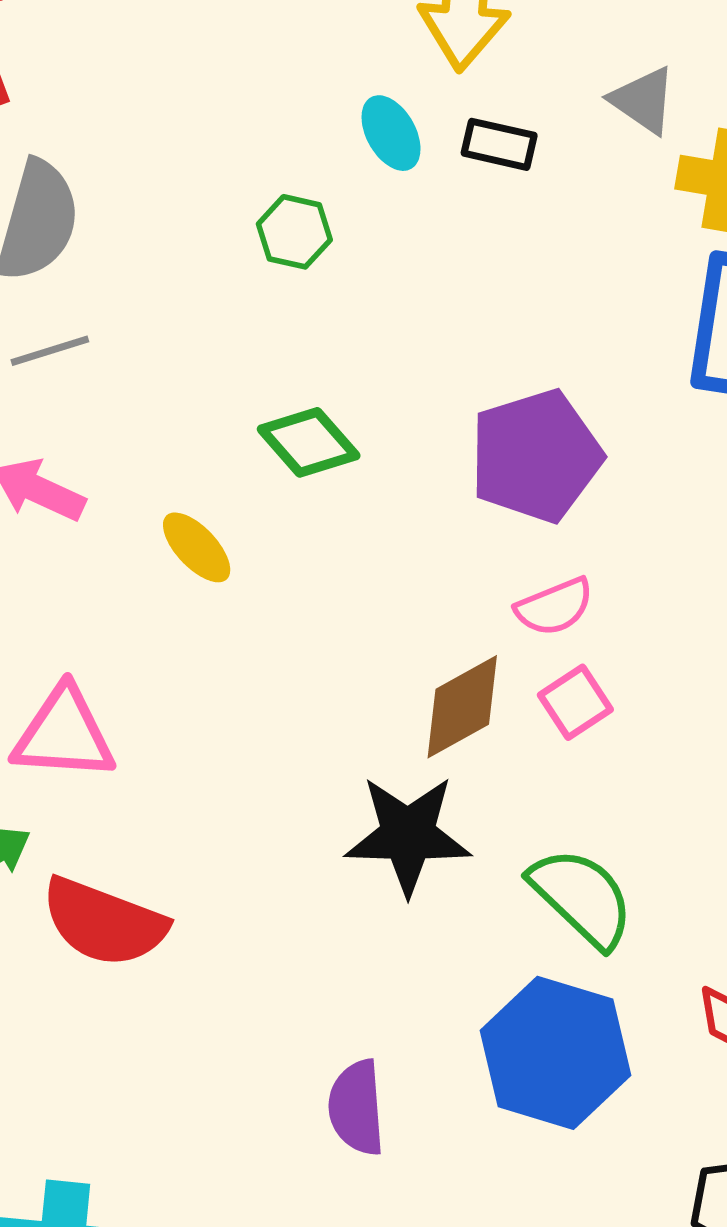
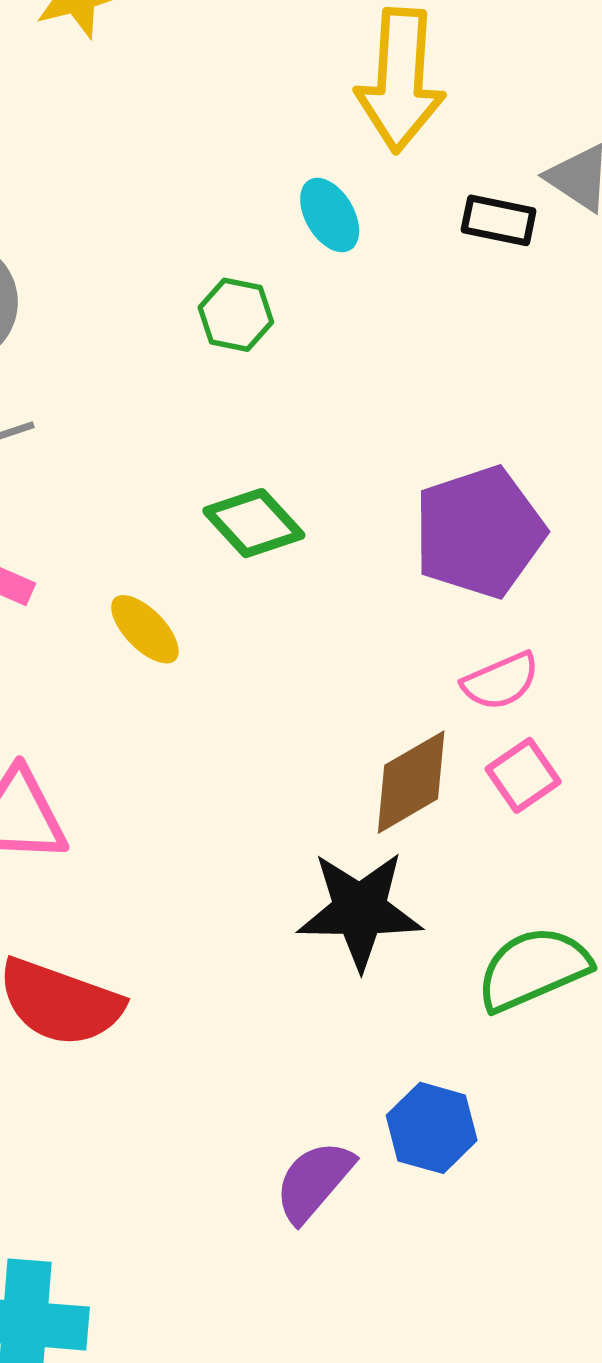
black rectangle: (499, 144) -> (499, 220), moved
green semicircle: (582, 897) -> (533, 969), turned -66
blue hexagon: (555, 1053) -> (432, 1128), moved, size x0.6
purple semicircle: (356, 1108) -> (314, 1181), turned 46

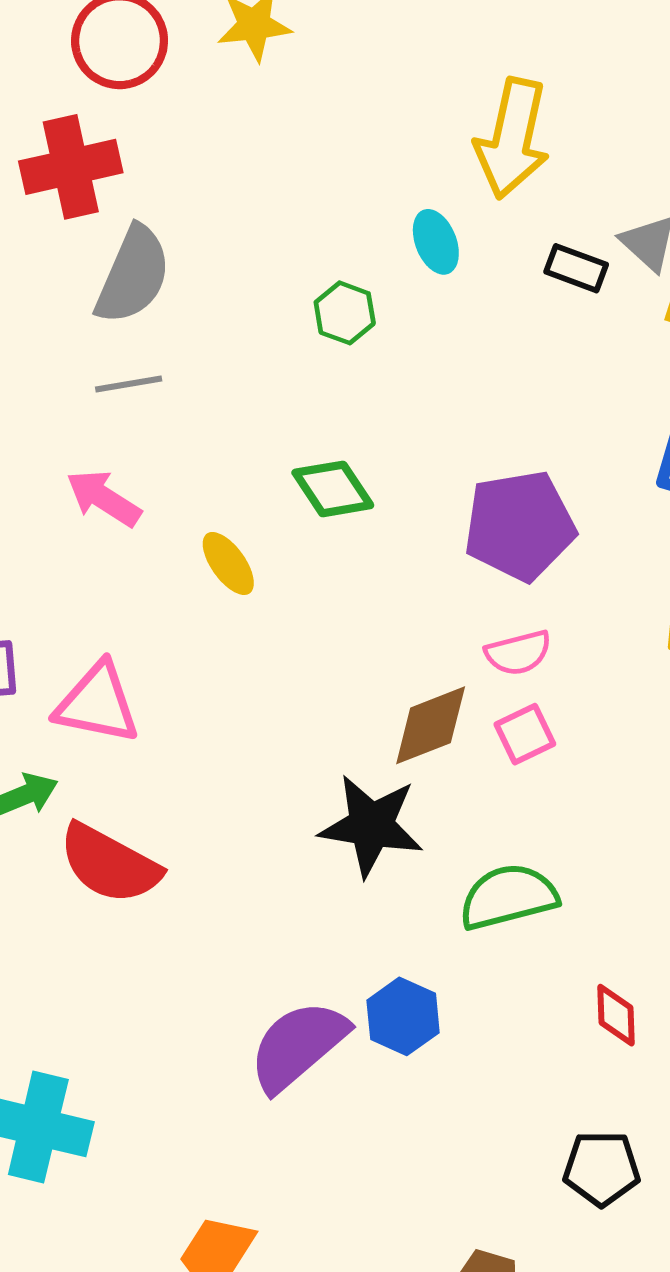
purple semicircle: (314, 1181) -> (298, 1046), size x1.4

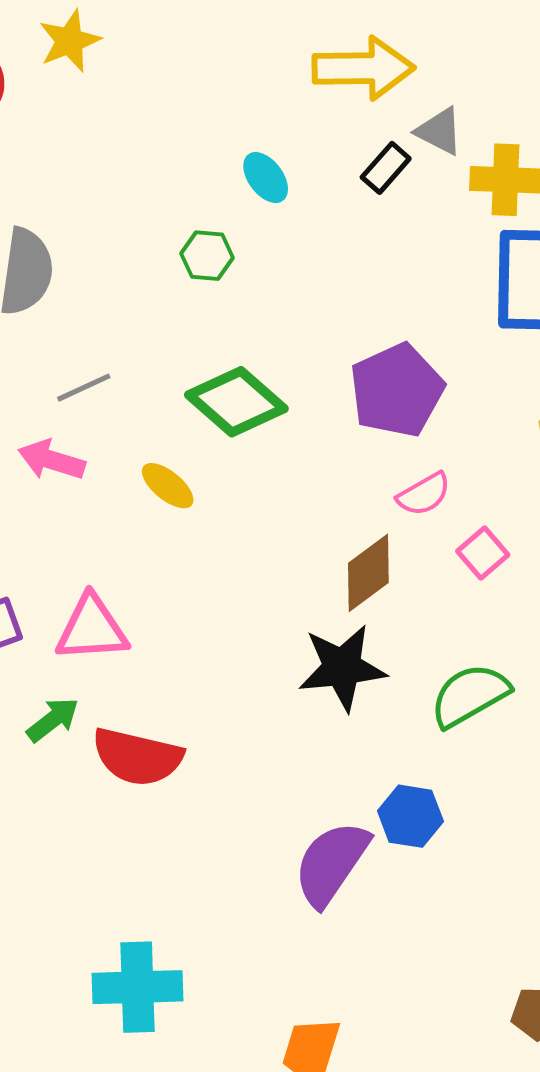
yellow arrow: (512, 138) -> (363, 68), moved, turned -88
black rectangle: (576, 268) -> (386, 168), turned -54
gray line: (129, 384) -> (84, 388), moved
green diamond: (333, 489) -> (236, 402), size x1.4
pink square: (525, 734) -> (483, 553), moved

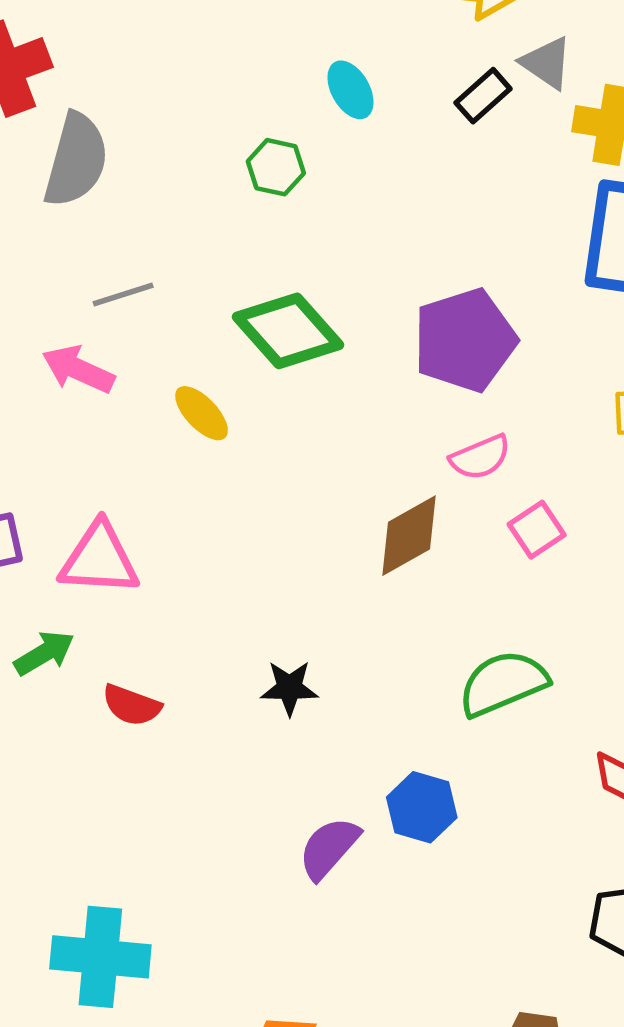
black star: (342, 668) -> (289, 688), moved, size x0.6
red semicircle: (137, 757) -> (132, 705), size x0.6
purple semicircle: (331, 863) -> (329, 848), size x0.7

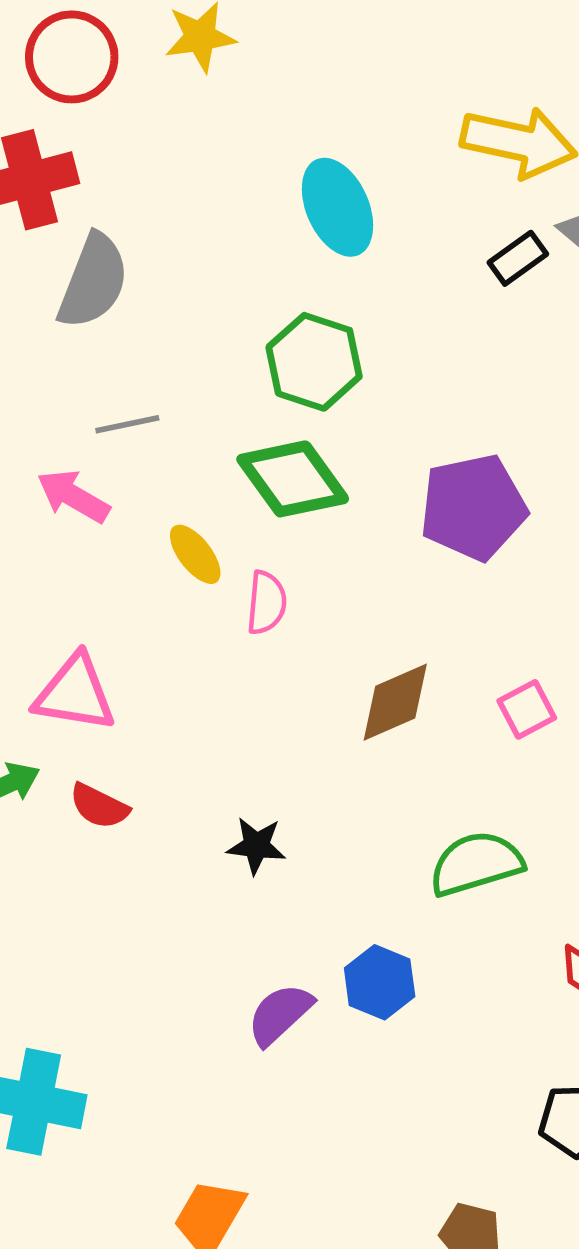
cyan ellipse: (350, 90) -> (338, 207), moved, size x1.6
green hexagon: (276, 167) -> (314, 362), moved, size x1.6
pink semicircle: (480, 457) -> (266, 603), moved, turned -68
red semicircle: (132, 705) -> (99, 806), moved

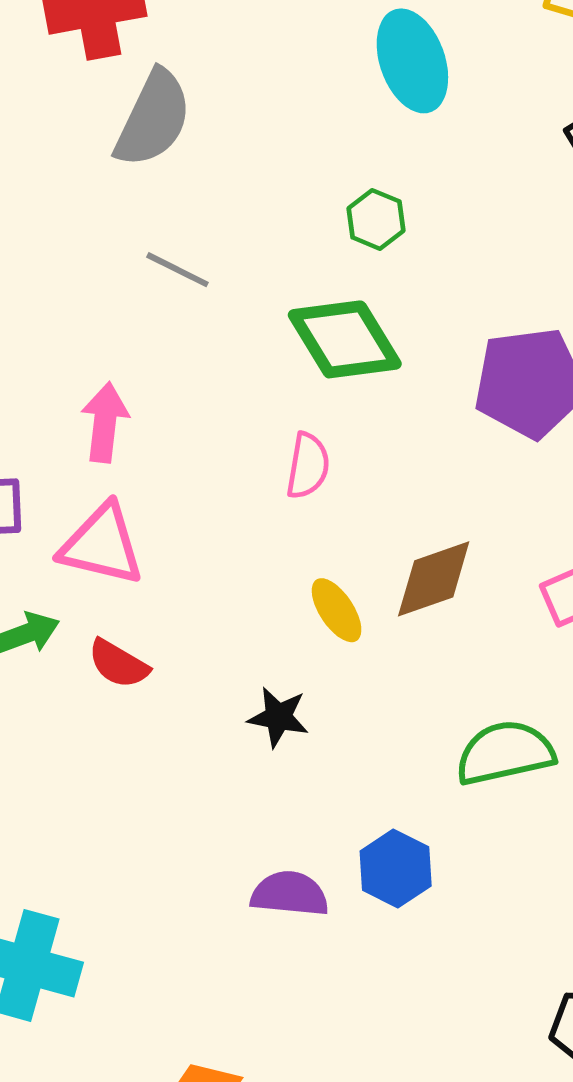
green hexagon: (314, 362) -> (376, 219), size x0.6
gray line: (127, 424) -> (177, 270), turned 34
pink arrow: (73, 496) -> (105, 422), moved, turned 62
yellow ellipse: (195, 554) -> (337, 610), moved
purple semicircle: (280, 1014) -> (290, 894), turned 44

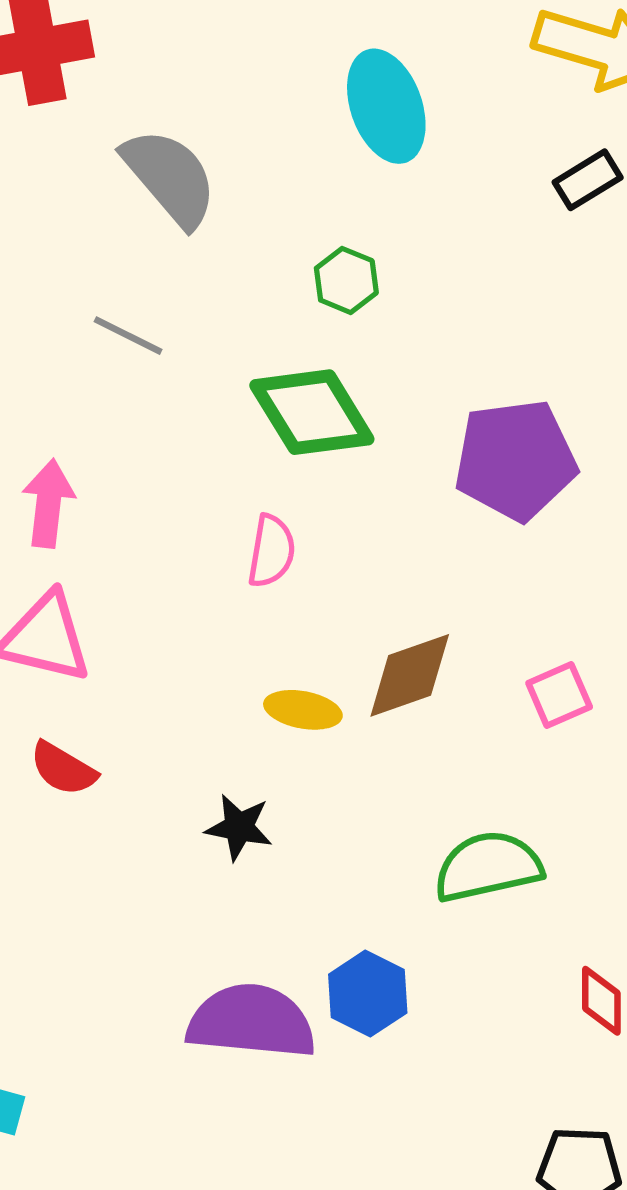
gray semicircle: (153, 119) -> (170, 177), moved, turned -66
yellow ellipse: (337, 610) -> (303, 710), turned -46
purple semicircle: (290, 894) -> (251, 1022), size x1.5

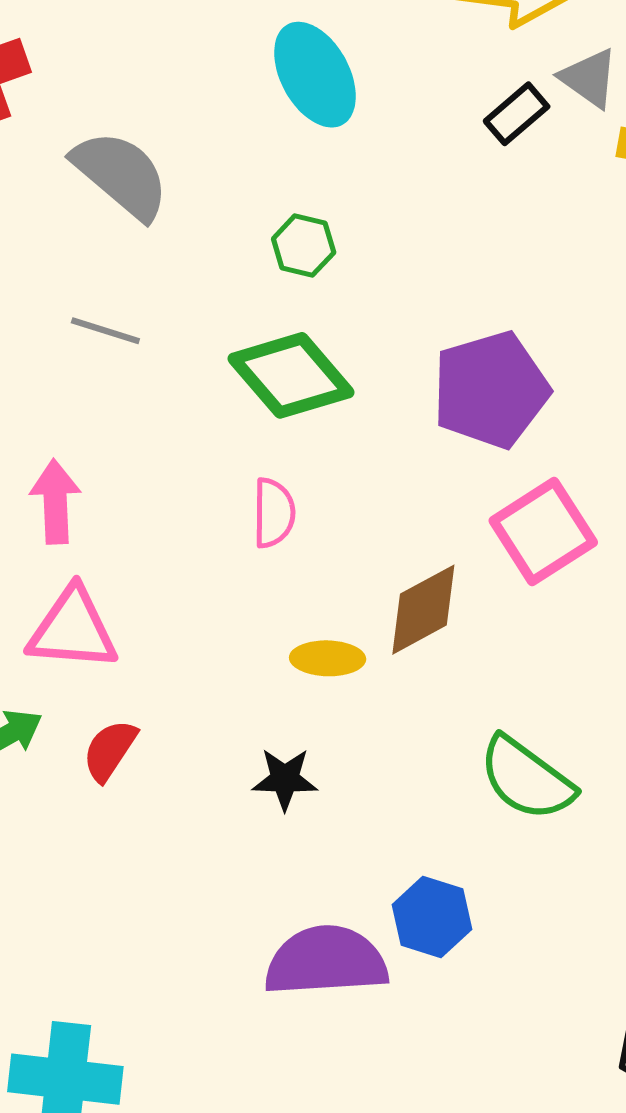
pink square: (559, 695) -> (543, 532), moved, size x1.6
red semicircle: (63, 769) -> (110, 750), turned 102
green semicircle: (488, 867) -> (526, 779), turned -122

